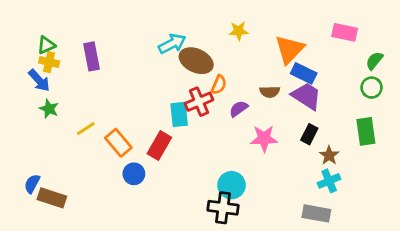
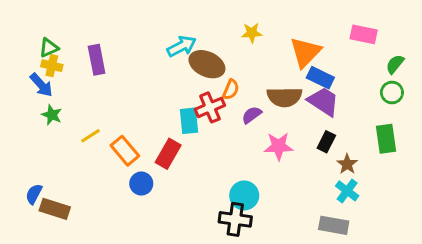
brown semicircle: (270, 92) -> (285, 97), size x1.6
cyan cross: (329, 181) -> (347, 191), turned -30

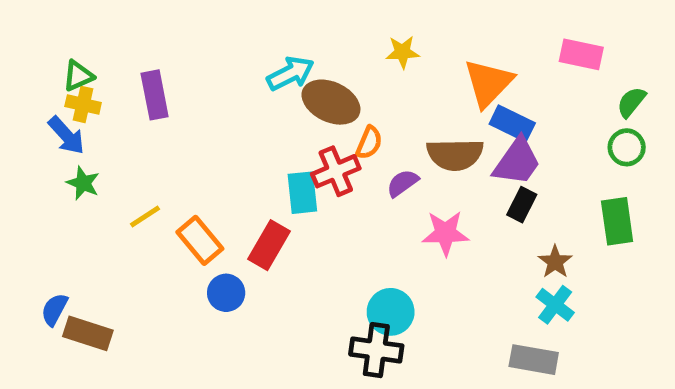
purple trapezoid: (323, 101) -> (517, 162), turned 92
black rectangle: (326, 142) -> (522, 205), moved

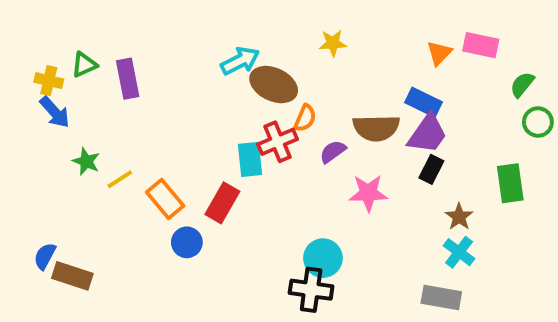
green triangle: (78, 76) -> (84, 65), moved
orange triangle: (488, 83) -> (439, 53), moved, size x0.6
yellow cross: (83, 104) -> (49, 81), moved
green circle: (627, 147) -> (538, 122), moved
green star: (83, 183) -> (86, 161), moved

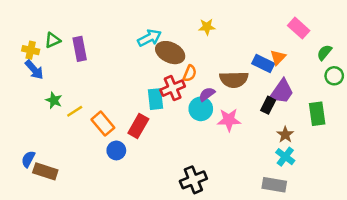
pink rectangle: (481, 45) -> (299, 28), turned 30
orange triangle: (439, 53) -> (278, 57), moved
purple trapezoid: (427, 134) -> (282, 92), moved
cyan circle: (323, 258) -> (201, 109), moved
black cross: (311, 290) -> (193, 180), turned -30

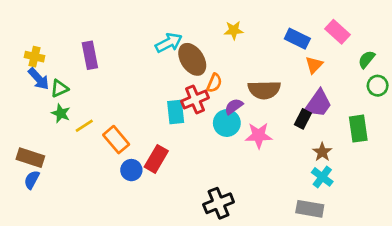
green triangle: (53, 40) -> (59, 88), moved
brown ellipse: (170, 53) -> (192, 59), turned 32
blue rectangle: (263, 64) -> (297, 39), moved
red rectangle: (138, 126) -> (156, 159), moved
brown rectangle: (45, 171) -> (30, 158), moved

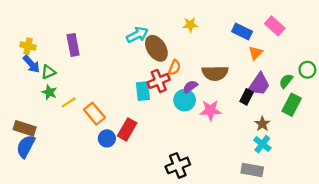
green semicircle: (367, 59) -> (286, 81), moved
green rectangle: (358, 129) -> (292, 105), turned 35
blue semicircle: (32, 180) -> (26, 146), size x1.5

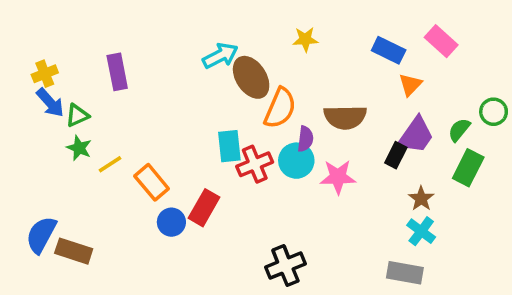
yellow cross: (28, 46) -> (45, 74), turned -35
orange semicircle: (174, 67) -> (280, 108), size x1.6
red cross: (159, 81) -> (255, 164), moved
purple semicircle: (190, 87) -> (305, 139), turned 133
brown rectangle: (25, 128) -> (74, 251), moved

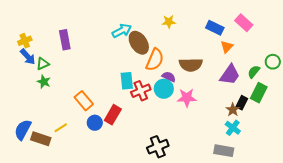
purple semicircle: (305, 139) -> (169, 77), turned -72
black rectangle: (396, 155) -> (242, 103), moved
yellow line: (110, 164) -> (61, 128), moved

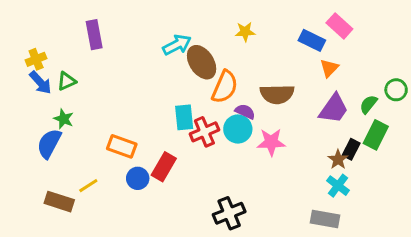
pink rectangle: (244, 23) -> (339, 26), moved
purple rectangle: (65, 40) -> (94, 35), moved
green triangle: (43, 64) -> (67, 81), moved
orange rectangle: (84, 101) -> (122, 146), turned -30
blue semicircle: (23, 130) -> (49, 144), moved

